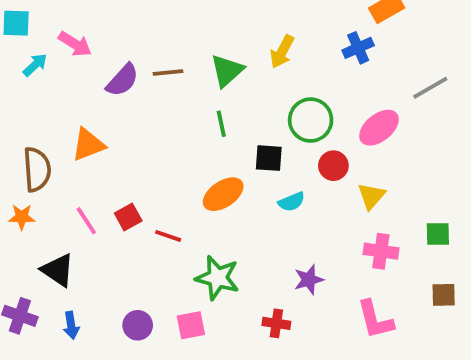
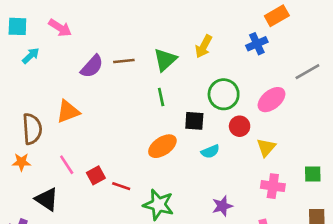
pink arrow: (75, 44) -> (60, 28), moved
red square: (128, 217) -> (96, 175), moved
red line: (168, 236) -> (121, 186), moved

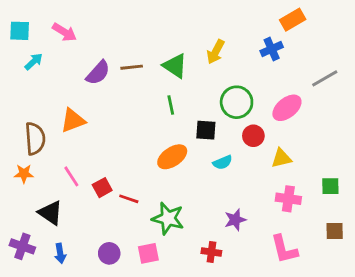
green triangle: (165, 60) -> (175, 66), turned -45
yellow triangle: (266, 147) -> (281, 158), turned 36

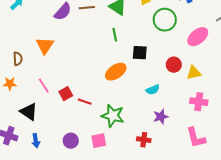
green circle: (237, 102) -> (165, 20), moved
orange triangle: (73, 120) -> (45, 46), turned -36
red circle: (253, 136) -> (174, 65), moved
brown semicircle: (35, 139) -> (18, 59), size x0.6
cyan semicircle: (223, 162) -> (153, 90), moved

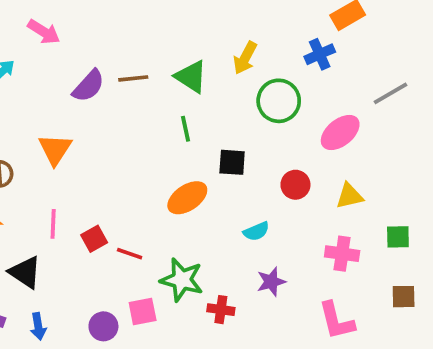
yellow triangle: (194, 73) -> (349, 196), moved
pink line: (44, 86) -> (53, 224), turned 35
red cross: (144, 140) -> (221, 310), moved
pink square: (99, 141) -> (143, 311), moved

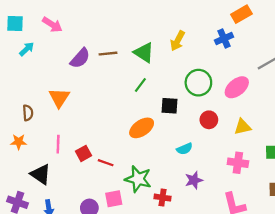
green circle: (279, 101) -> (198, 83), moved
green line: (185, 129) -> (140, 85), turned 49

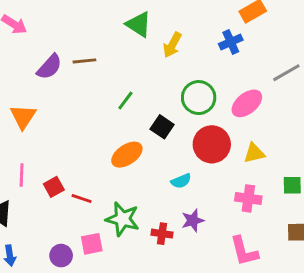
green triangle: (144, 52) -> (139, 24), moved
black square: (169, 106) -> (162, 127), turned 30
red circle: (209, 120) -> (212, 144), size x1.6
red cross: (162, 198) -> (162, 234), moved

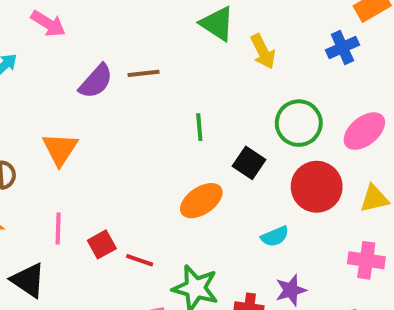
yellow arrow: (172, 45) -> (263, 51), turned -55
green line: (125, 100) -> (199, 127), turned -42

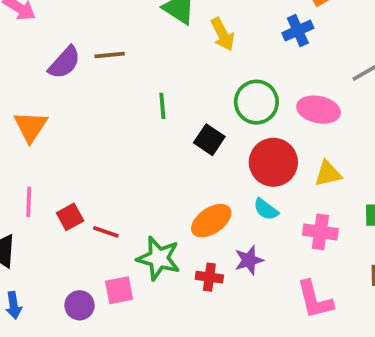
pink ellipse: (364, 131) -> (319, 110), turned 51
orange ellipse: (201, 201) -> (211, 221), moved
cyan semicircle: (275, 236) -> (266, 209), moved, turned 60

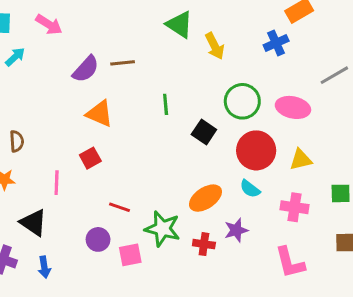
orange triangle: (31, 127) -> (100, 114), moved, turned -40
red square: (70, 217) -> (90, 158), moved
purple circle: (80, 305) -> (98, 239), moved

